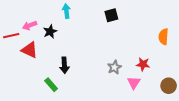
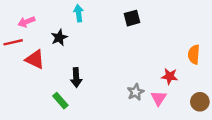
pink arrow: (30, 25) -> (26, 22), moved
orange semicircle: (163, 37) -> (194, 54), moved
gray star: (114, 67) -> (136, 92), moved

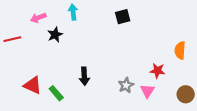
pink arrow: (26, 22) -> (38, 18), moved
red triangle: (35, 59) -> (33, 85), moved
black arrow: (76, 78) -> (84, 76), moved

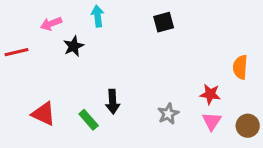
pink triangle: (147, 91) -> (212, 121), moved
green rectangle: (56, 93) -> (89, 120), moved

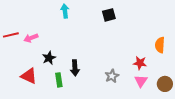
pink arrow: (51, 24) -> (31, 38), moved
black star: (74, 46) -> (49, 58), moved
green rectangle: (89, 120) -> (59, 80), turned 32

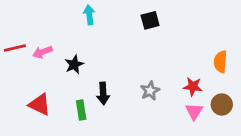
black star: (49, 58) -> (74, 64), moved
gray star: (112, 76) -> (150, 91), moved
brown circle: (165, 84) -> (222, 104), moved

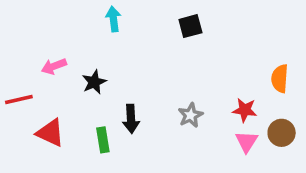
red line: (15, 48) -> (19, 100), moved

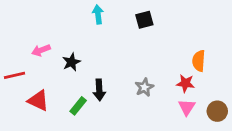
cyan arrow: (113, 19) -> (98, 14), moved
orange semicircle: (280, 79) -> (199, 61), moved
brown circle: (282, 133) -> (217, 111), moved
green rectangle: (103, 140) -> (78, 106), turned 48

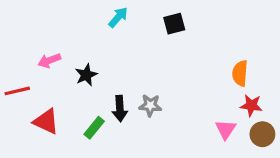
cyan arrow: (98, 14) -> (118, 17), turned 48
red star: (185, 83) -> (251, 105), moved
gray star: (144, 87) -> (150, 105), moved, turned 30

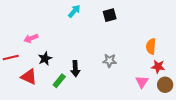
black star: (86, 75) -> (45, 59), moved
gray star: (150, 105) -> (110, 61), moved

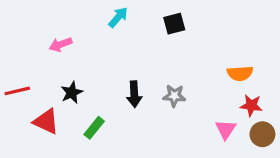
pink arrow: (31, 38) -> (61, 44), moved
orange semicircle: (151, 46) -> (240, 73), turned -98
black arrow: (75, 69) -> (134, 94), moved

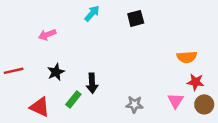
black arrow: (134, 94) -> (92, 83), moved
gray star: (174, 96) -> (134, 104), moved
red triangle: (46, 121) -> (40, 107), moved

